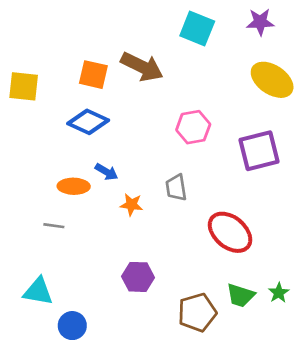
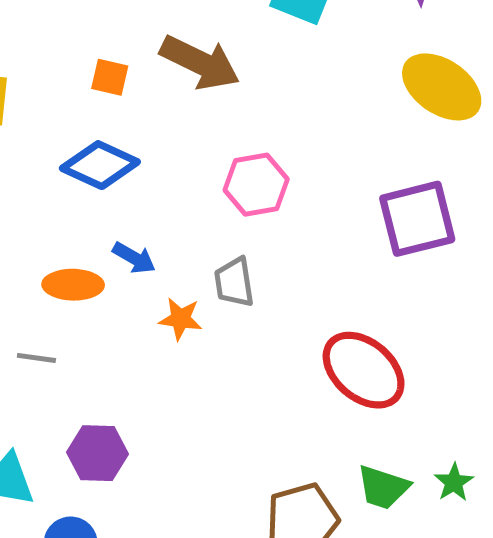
orange square: (93, 75) -> (110, 77), size x0.7
pink hexagon: (193, 127) -> (256, 185), moved
gray trapezoid: (176, 188) -> (234, 282), moved
purple hexagon: (138, 277) -> (97, 453), moved

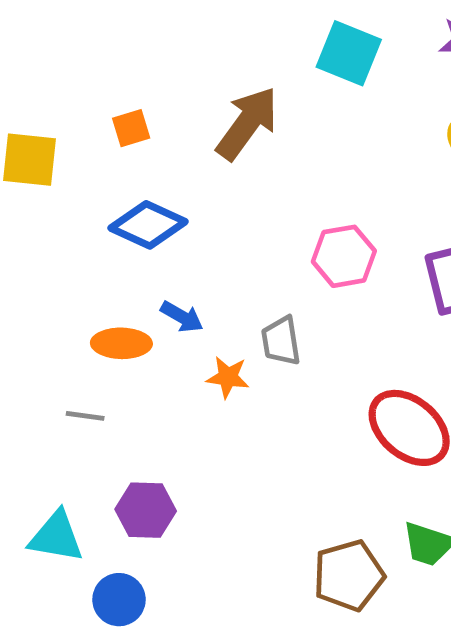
brown arrow: (200, 63) -> (247, 123), turned -80
orange square: (110, 77) -> (131, 128), moved, turned -30
pink hexagon: (256, 185) -> (344, 256), moved

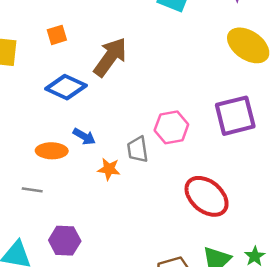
brown arrow: (247, 123) -> (110, 57), moved
pink hexagon: (344, 256) -> (171, 127), moved

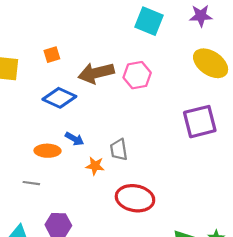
brown arrow: (110, 57) -> (96, 73), turned -140
pink hexagon: (171, 127) -> (137, 75), moved
red ellipse: (207, 196) -> (135, 198), moved, turned -30

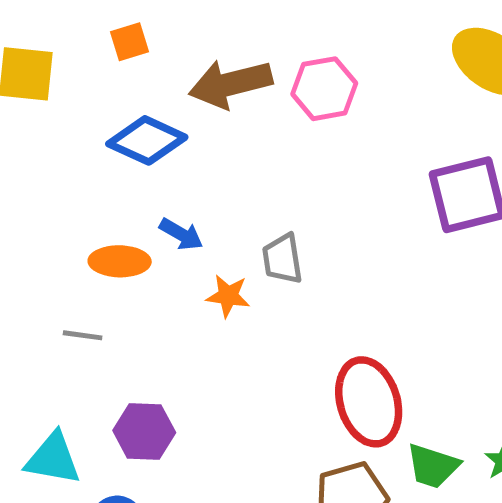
red ellipse: (135, 198) -> (369, 402), moved, turned 63

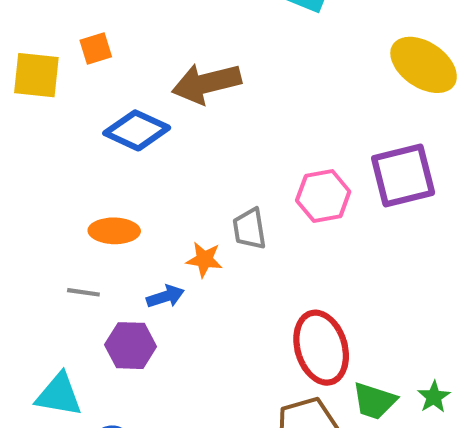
orange square: (129, 42) -> (96, 48), moved
pink hexagon: (324, 89) -> (323, 196), moved
blue arrow: (181, 234) -> (165, 296), moved, turned -48
purple hexagon: (144, 431) -> (131, 346), moved

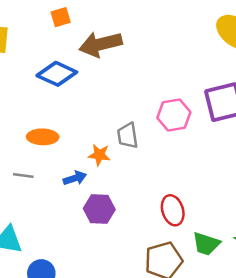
orange square: (96, 48) -> (61, 17), moved
purple hexagon: (131, 346) -> (99, 209), moved
red ellipse: (321, 348) -> (173, 210), size x0.7

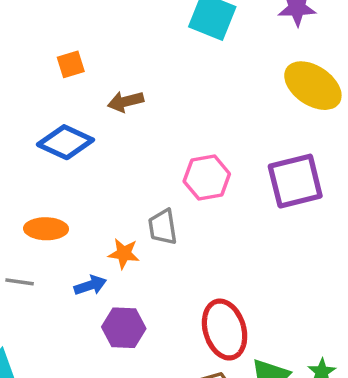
brown arrow: (101, 44) -> (126, 102), size x0.6
pink hexagon: (174, 115) -> (207, 178), moved
red ellipse: (173, 210) -> (225, 330), size x1.4

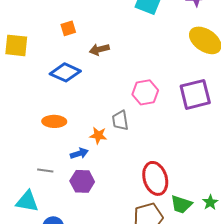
gray line: (20, 282) -> (45, 170), moved
purple hexagon: (124, 328) -> (82, 181), moved

